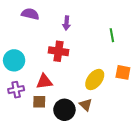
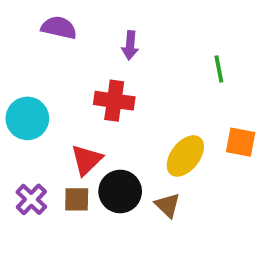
red triangle: (44, 82) -> (87, 160), turned -36
purple cross: (16, 90) -> (31, 199), moved, turned -35
black circle: (64, 110) -> (120, 191), moved

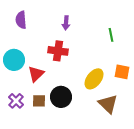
purple semicircle: (59, 28) -> (21, 20), moved, turned -108
red triangle: (87, 160) -> (36, 74), moved
brown triangle: (168, 205) -> (108, 104), moved, size x1.5

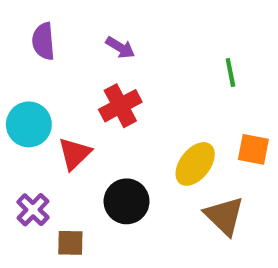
purple arrow: (66, 23) -> (120, 48), moved, turned -64
red cross: (58, 51) -> (120, 106), turned -36
brown square: (39, 101) -> (70, 243), moved

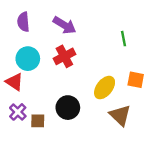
purple arrow: (120, 48) -> (64, 25), size x1.5
cyan circle: (29, 124) -> (28, 59), moved
red triangle: (75, 154) -> (14, 82), moved, turned -42
brown square: (70, 243) -> (38, 121), moved

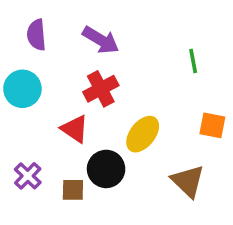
cyan circle: (28, 59) -> (22, 89), moved
red triangle: (14, 82) -> (75, 129), moved
yellow ellipse: (105, 88) -> (143, 134), moved
brown square: (38, 121) -> (73, 190), moved

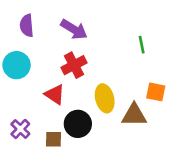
yellow ellipse: (143, 134) -> (105, 98), turned -52
brown triangle: (188, 181) -> (134, 115), moved, turned -44

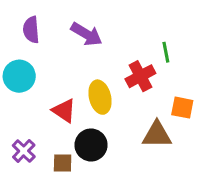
red cross: (74, 65) -> (140, 76), moved
yellow ellipse: (105, 98) -> (100, 97), moved

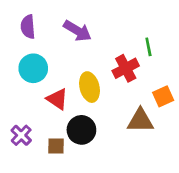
cyan circle: (19, 76) -> (33, 68), moved
orange square: (182, 108) -> (163, 96), turned -35

